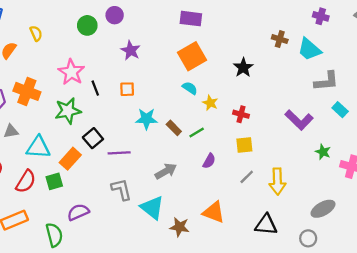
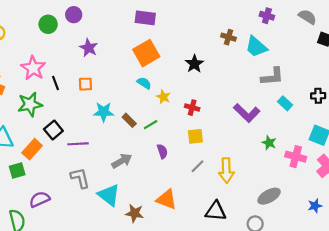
purple semicircle: (209, 161) -> (162, 151), turned -48

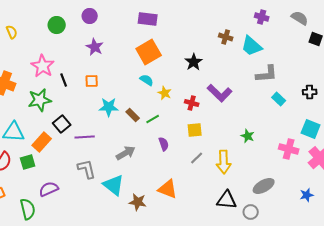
purple circle: (74, 15) -> (90, 16), moved
purple L-shape: (247, 113) -> (220, 93), moved
green star: (269, 143) -> (248, 136), moved
black triangle: (216, 211) -> (227, 200), moved

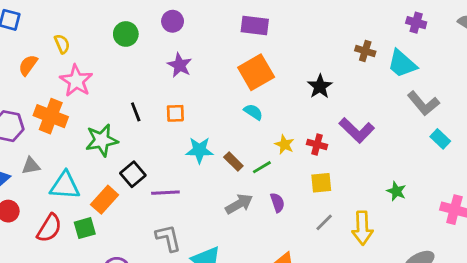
pink star: (43, 66) -> (76, 81), moved
gray L-shape: (267, 74) -> (423, 103), turned 55
yellow star: (165, 93) -> (284, 144), moved
gray arrow: (126, 153) -> (239, 204), moved

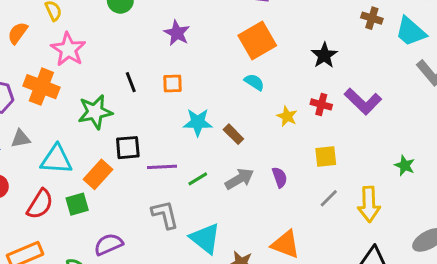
red cross: (317, 144) -> (321, 104), moved
green line: (262, 167) -> (198, 179), moved
black square: (133, 174) -> (128, 148), turned 35

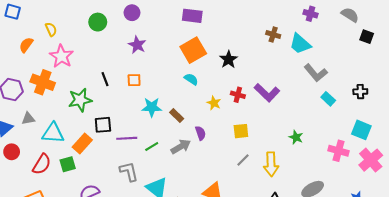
black star: (324, 55) -> (229, 59), moved
purple semicircle: (280, 177) -> (200, 133), moved

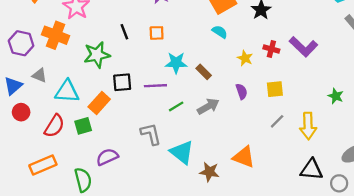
gray triangle: (28, 119) -> (39, 75), turned 32
purple semicircle: (200, 133) -> (242, 91), moved
purple line: (127, 138) -> (155, 86), moved

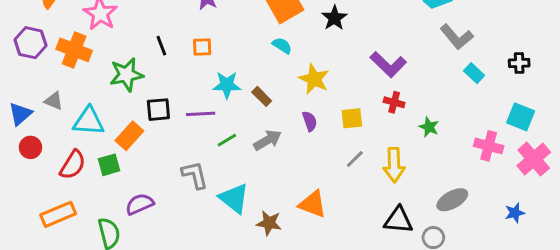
purple hexagon: (21, 43) -> (30, 43), moved
red cross: (271, 49) -> (394, 102), moved
yellow star: (245, 58) -> (314, 79), size x1.5

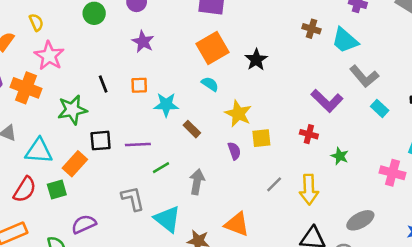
purple L-shape: (388, 64) -> (327, 101), moved
cyan star: (227, 85) -> (166, 105), moved
yellow square: (352, 118) -> (261, 138), moved
gray arrow: (268, 140) -> (197, 182), moved, turned -50

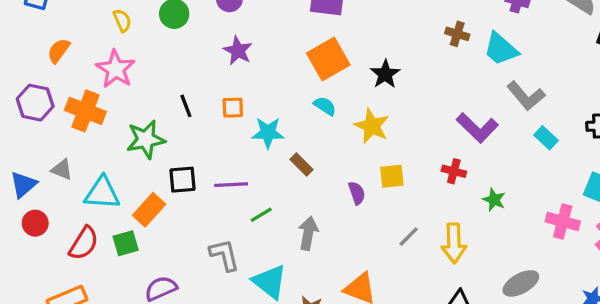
yellow semicircle: (36, 22) -> (122, 20), moved
yellow star: (238, 114) -> (372, 126), moved

